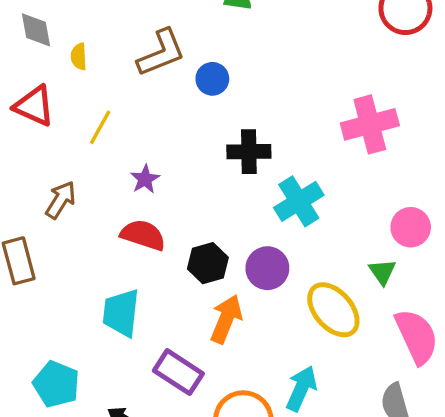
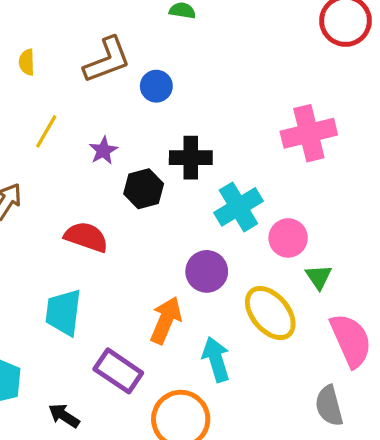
purple star: (145, 179) -> (103, 150), moved
pink circle: (411, 227) -> (288, 238), moved
black hexagon: (208, 263) -> (144, 189), moved
cyan arrow: (301, 388) -> (216, 359), moved, turned -42

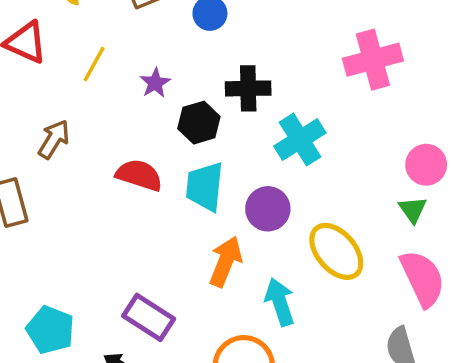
pink circle: (288, 238) -> (426, 165), moved
green triangle: (319, 277) -> (413, 210), moved
cyan trapezoid: (63, 312) -> (205, 187), moved
purple rectangle: (118, 371) -> (149, 317), moved

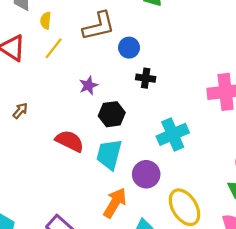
yellow line: (94, 64) -> (54, 48), moved
black cross: (248, 88) -> (146, 78), moved, size x0.7
brown arrow: (54, 139) -> (20, 111), size x0.7

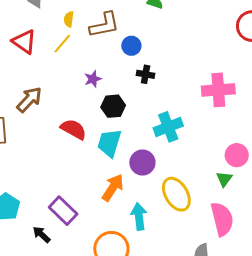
yellow semicircle: (46, 21) -> (69, 19), moved
brown arrow: (20, 111) -> (29, 100), size x1.8

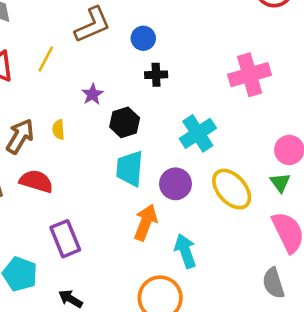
yellow semicircle: (69, 19) -> (58, 130), moved
blue circle: (131, 46) -> (143, 38), moved
red semicircle: (74, 129) -> (36, 181), moved
yellow ellipse: (176, 194) -> (232, 189), moved
purple rectangle: (63, 211) -> (65, 239), moved, turned 36

